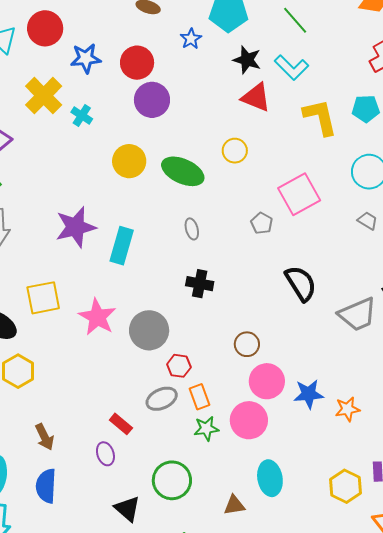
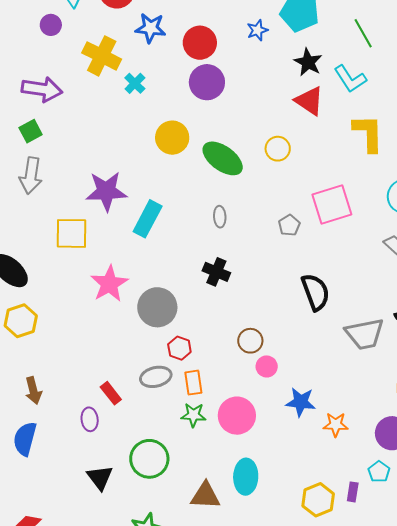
yellow cross: (44, 96) -> (102, 56), turned -30
yellow square: (43, 298) -> (72, 233), moved
pink circle: (267, 381) -> (267, 366), moved, size x0.6
brown triangle: (234, 505) -> (205, 496), size x1.4

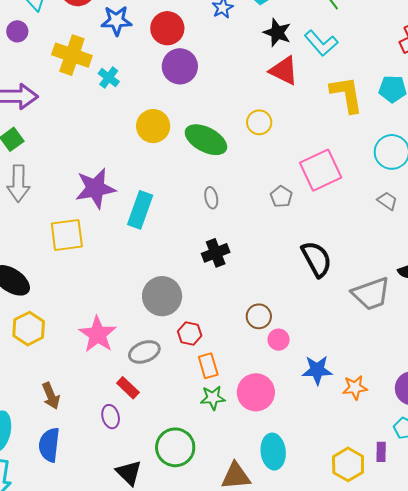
black cross: (216, 272) -> (216, 253), turned -36
pink star: (109, 284) -> (98, 334), moved
gray ellipse: (156, 377) -> (144, 352), moved

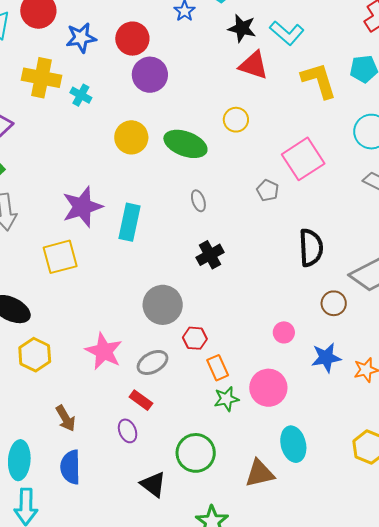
black semicircle: (317, 259) -> (311, 248), turned 33
brown circle: (259, 316) -> (334, 303), moved

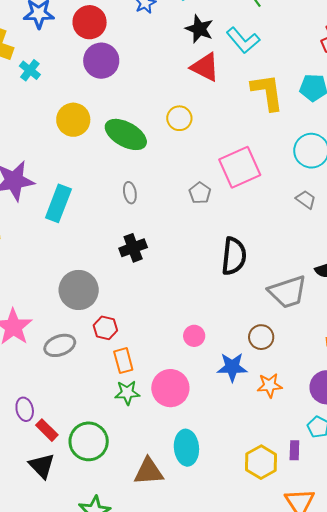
brown circle: (334, 303) -> (261, 337), moved
red rectangle: (141, 400) -> (47, 430), moved

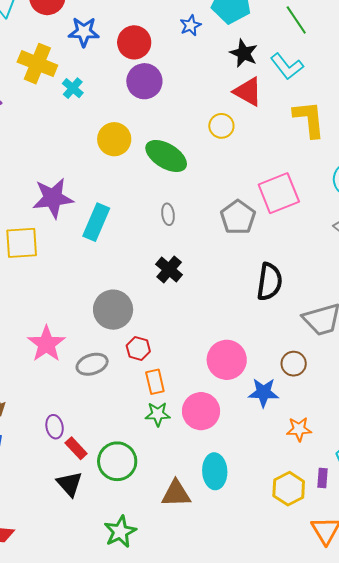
yellow circle: (179, 118) -> (221, 126), moved
gray pentagon: (200, 193) -> (238, 217), size x1.6
black cross: (133, 248) -> (169, 269), turned -32
pink circle: (194, 336) -> (227, 360), size x1.8
orange star: (270, 385) -> (299, 429), moved

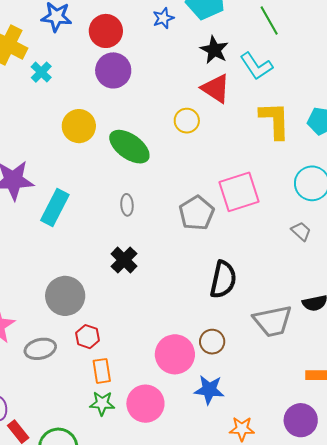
brown circle: (294, 364) -> (212, 342), moved

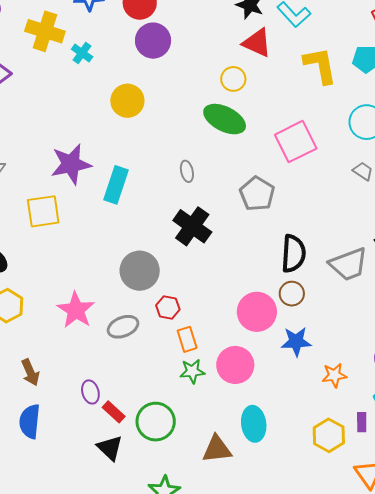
green ellipse: (129, 147) -> (225, 119), moved
gray pentagon: (197, 213) -> (257, 194), moved
black cross: (124, 260) -> (192, 226), size x1.4
black semicircle: (223, 280) -> (293, 254), moved

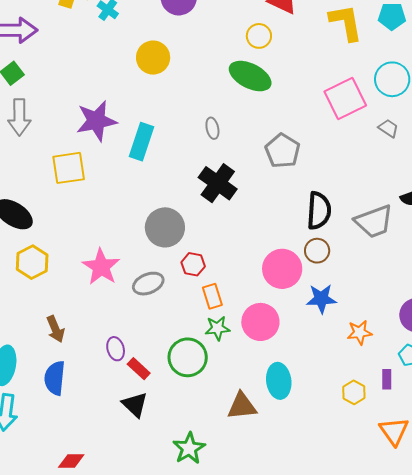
pink square: (296, 142) -> (345, 99), moved
green circle: (156, 422) -> (188, 357), moved
yellow hexagon: (329, 435) -> (354, 392), size x0.7

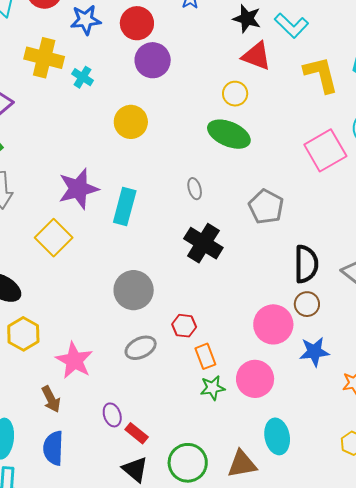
yellow square: (69, 168) -> (54, 238), turned -33
gray circle: (165, 227) -> (134, 290), moved
pink star: (101, 267) -> (74, 360), moved
green circle: (188, 357) -> (188, 463), moved

